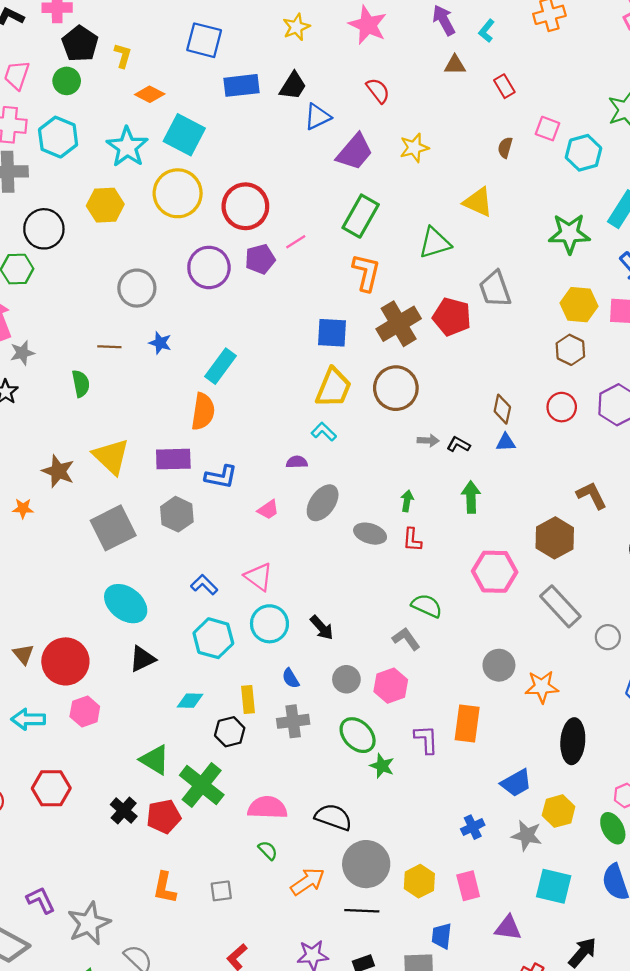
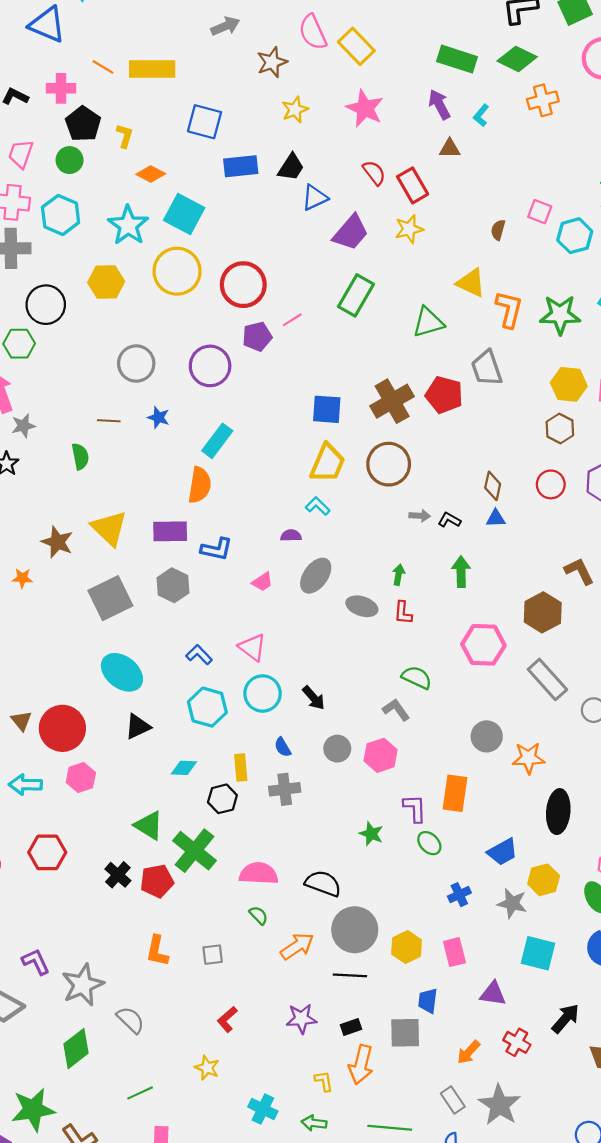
red rectangle: (504, 86) -> (413, 185), moved, size x1.5
purple circle: (209, 267) -> (210, 366), moved
orange L-shape: (366, 272) -> (509, 309), moved
green ellipse: (358, 735) -> (429, 843), moved, size x0.7

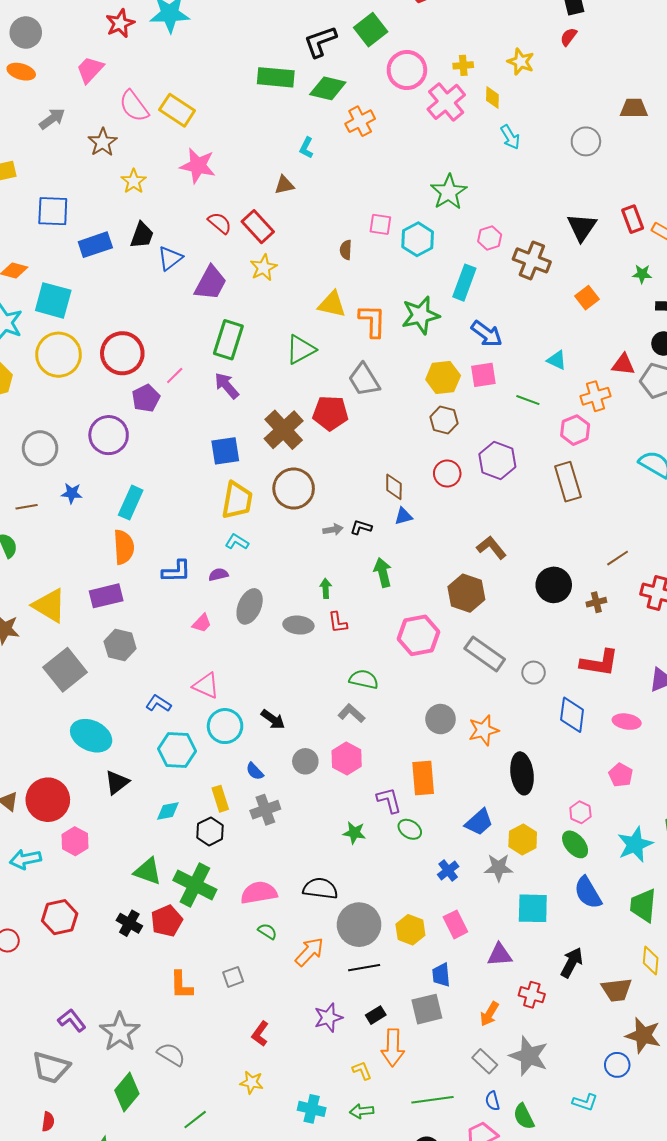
green rectangle: (457, 59) -> (276, 77), moved
purple arrow: (439, 104) -> (227, 386), moved
blue L-shape: (217, 549) -> (176, 571), moved

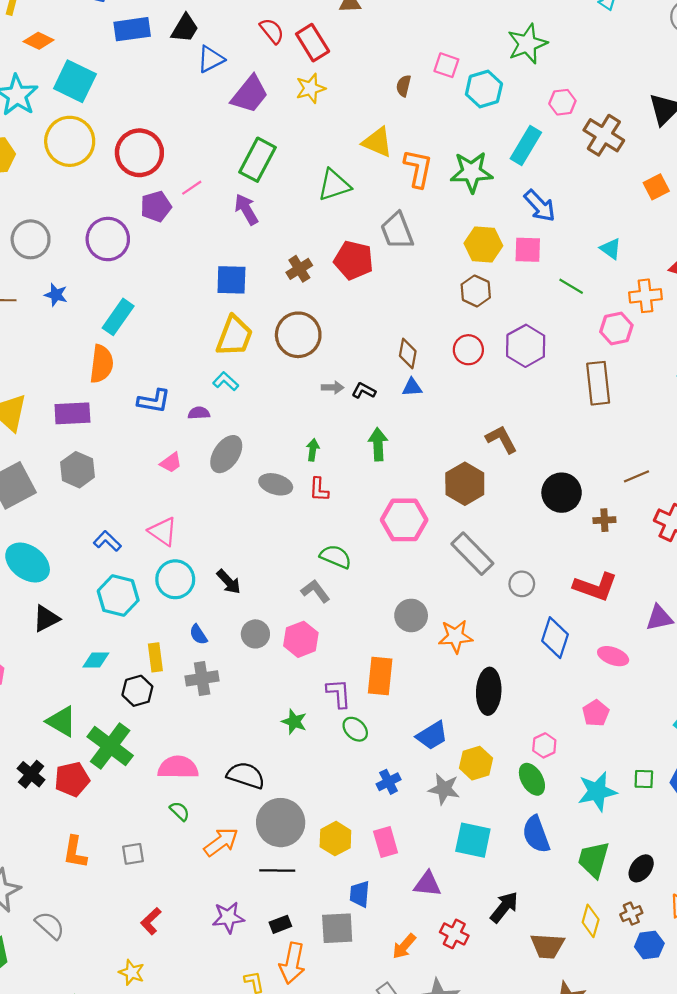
brown cross: (284, 430) -> (299, 269), size x0.6

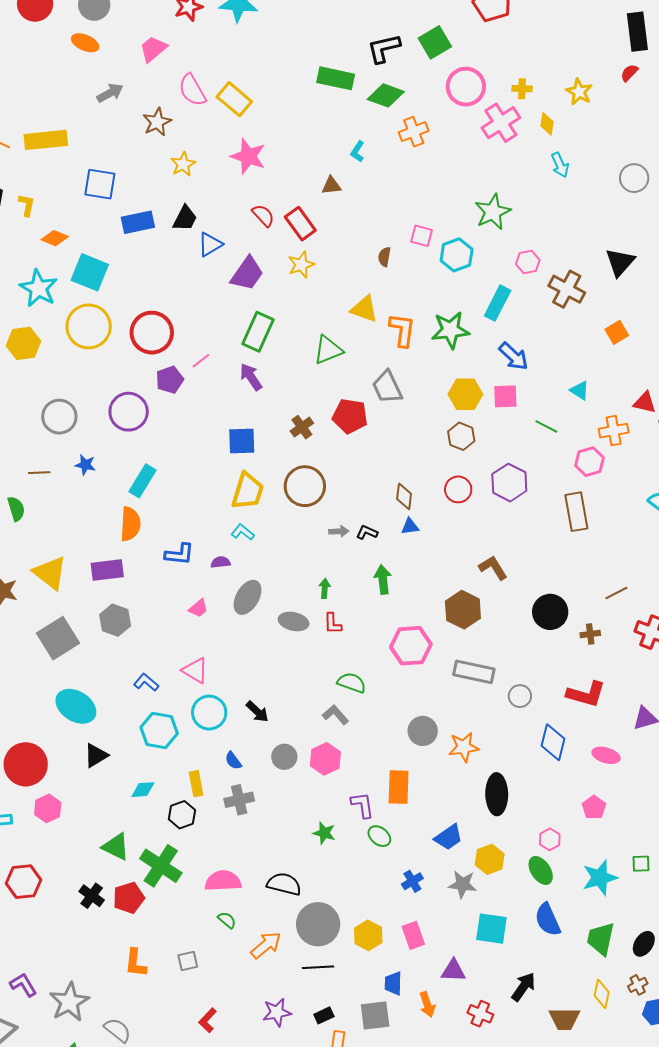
gray rectangle: (472, 554) -> (474, 672), turned -30
orange arrow: (404, 946) -> (427, 1005), moved, turned -55

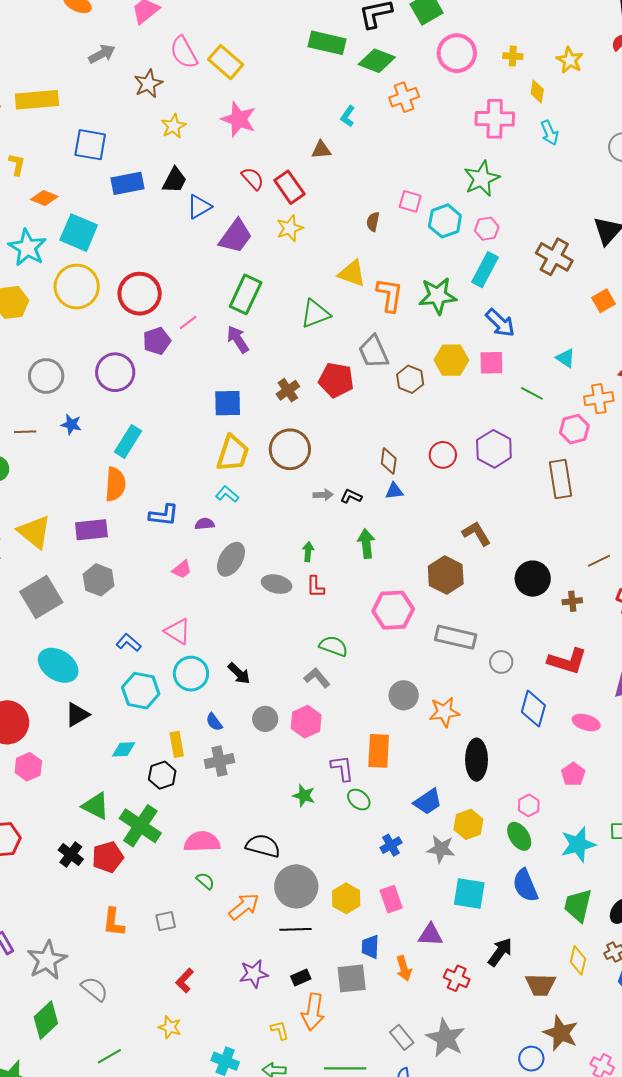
pink cross: (501, 123) -> (495, 119), moved, turned 33
pink hexagon: (528, 262) -> (487, 229), moved
brown hexagon: (461, 436) -> (410, 379), moved

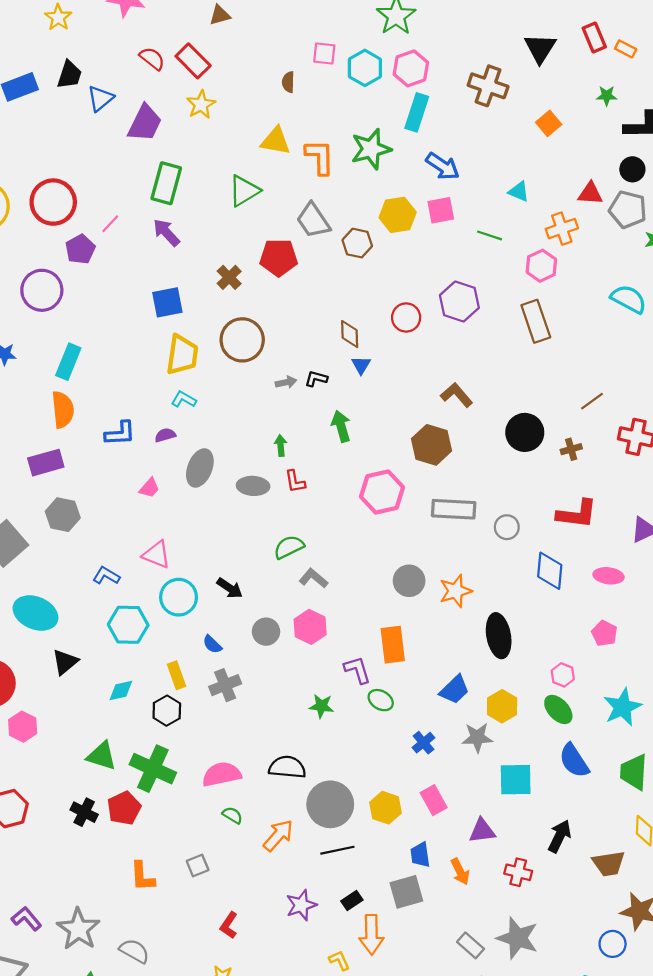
pink hexagon: (487, 229) -> (411, 68), size x1.4
blue triangle: (394, 491) -> (361, 365), turned -42
green semicircle: (333, 646) -> (289, 547), moved, turned -36

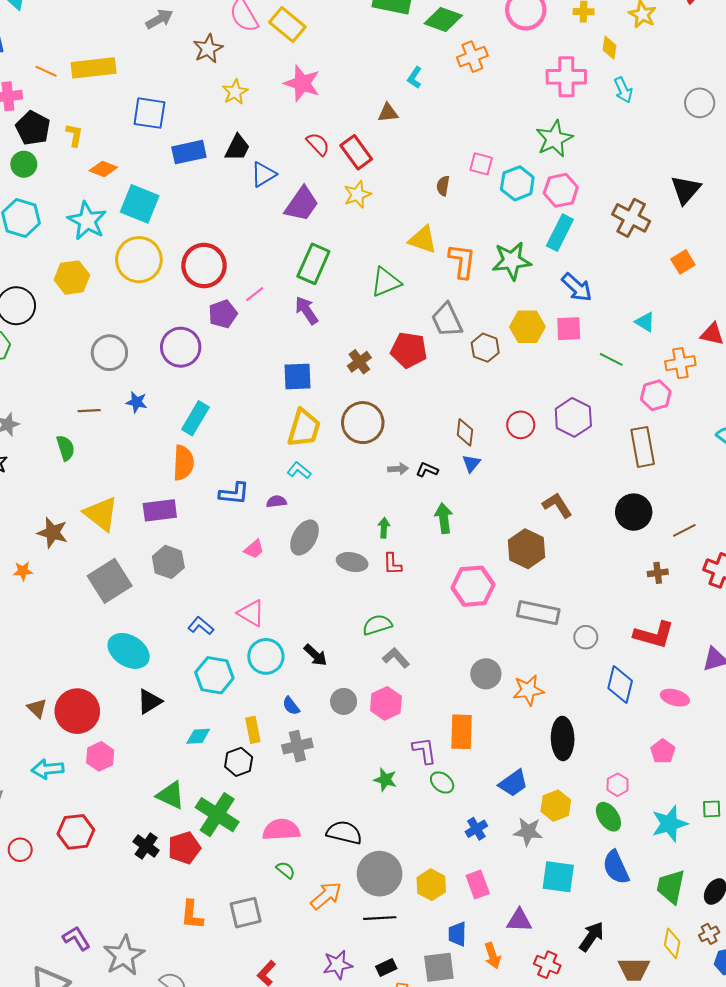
black circle: (525, 432) -> (634, 512), moved
gray square: (198, 866) -> (246, 913), size x1.5

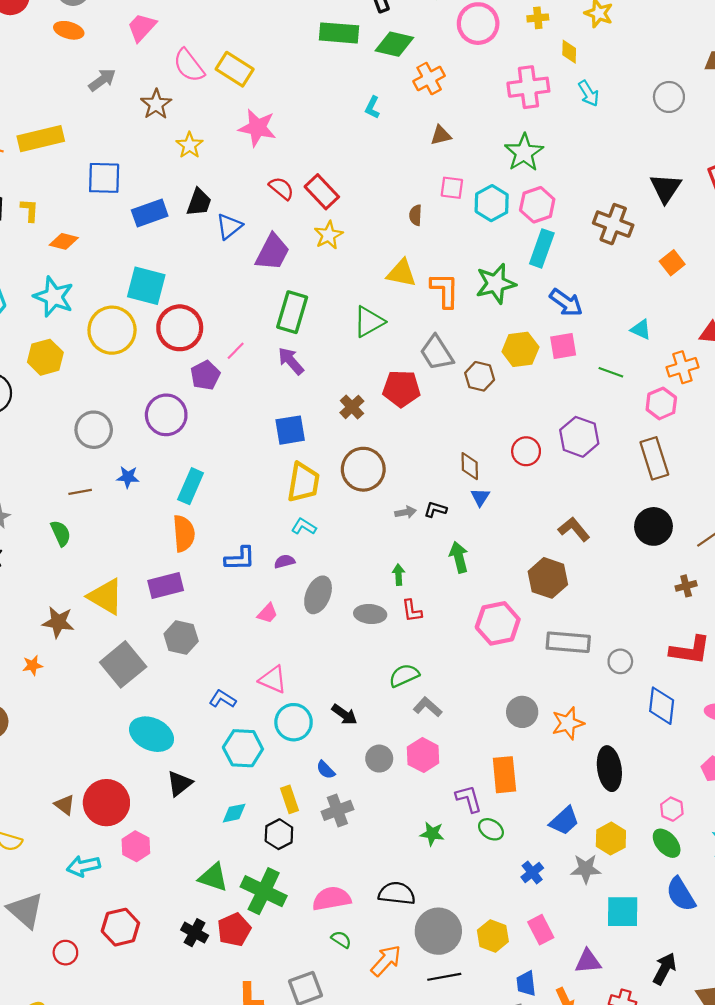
brown triangle: (388, 113) -> (441, 135), moved
cyan square: (140, 204) -> (146, 286), moved

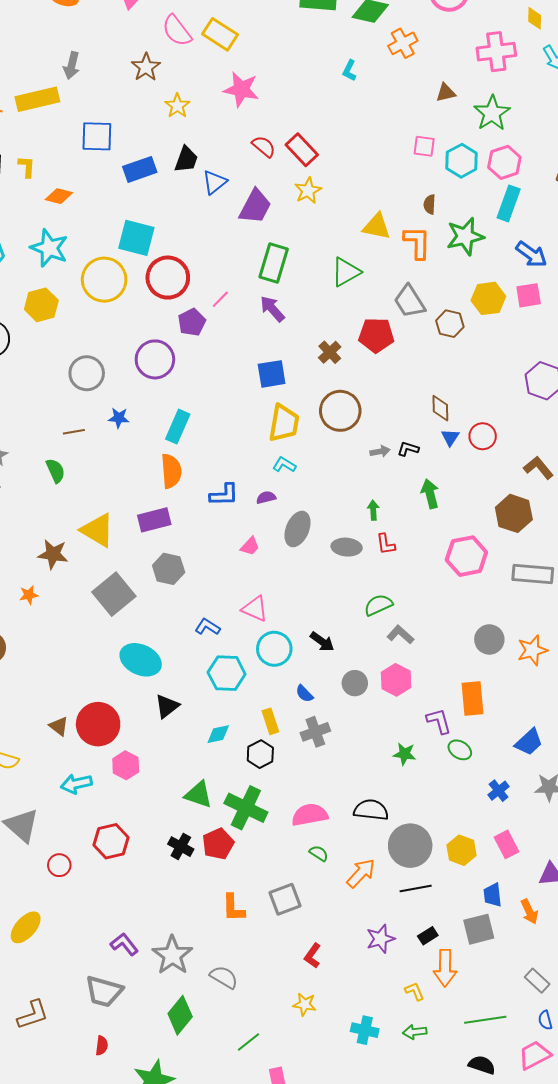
gray arrow: (102, 80) -> (72, 65), moved, turned 140
brown triangle: (441, 135) -> (446, 93), moved
brown semicircle: (416, 215) -> (430, 204), moved
red circle: (526, 451) -> (483, 436), moved

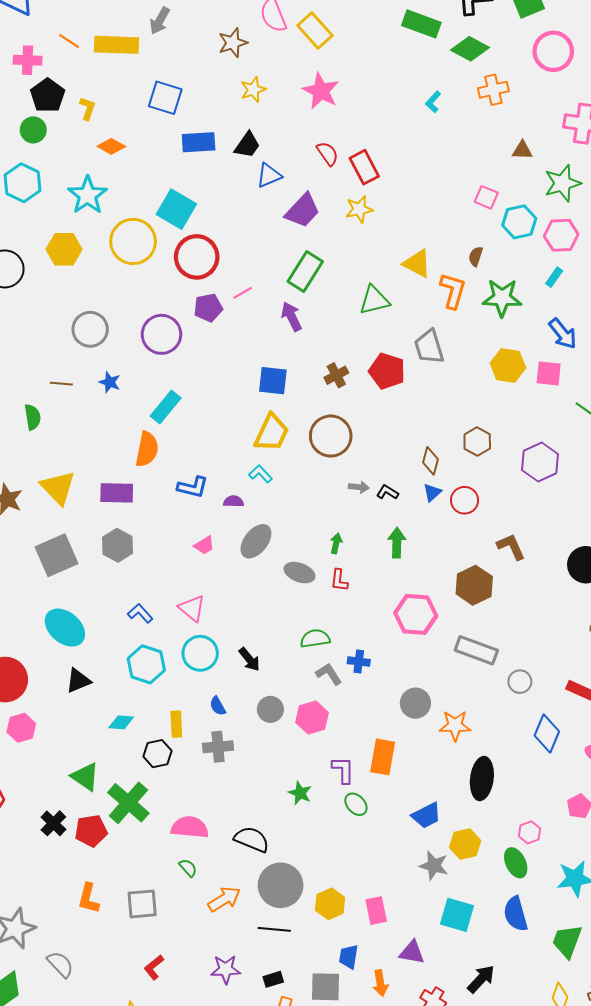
cyan rectangle: (509, 203) -> (554, 277), size x0.6
brown hexagon: (450, 324) -> (477, 441), moved
blue cross: (499, 791) -> (359, 662), moved, turned 30

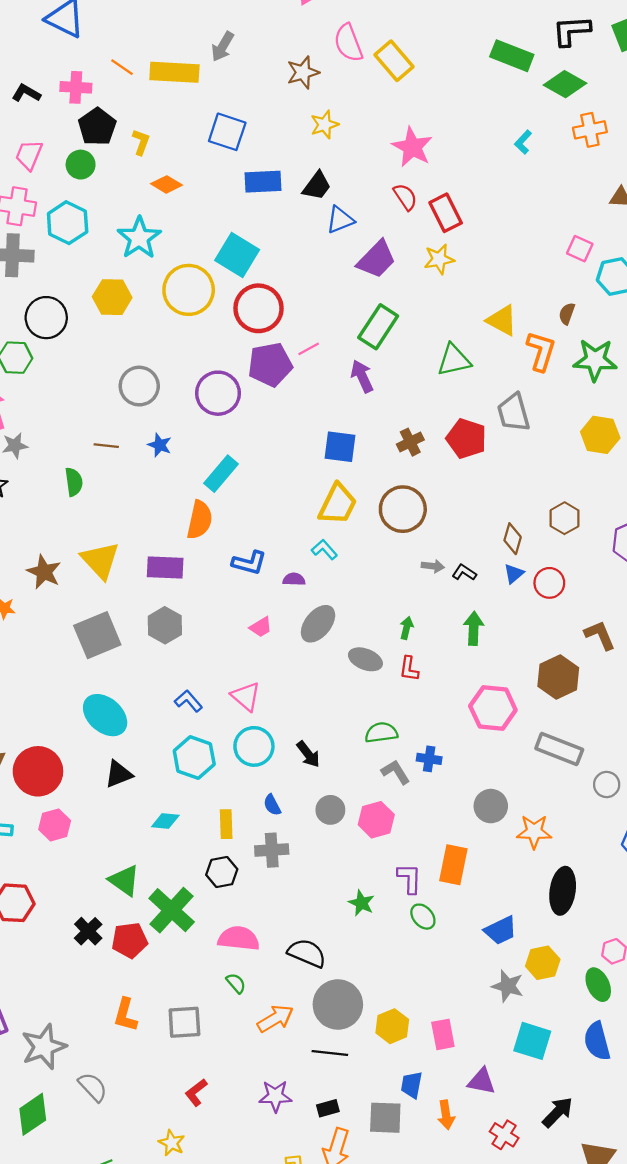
pink star: (321, 91) -> (412, 147), moved
purple pentagon: (208, 308) -> (270, 365), size x1.4
black hexagon: (157, 754) -> (222, 872), moved

